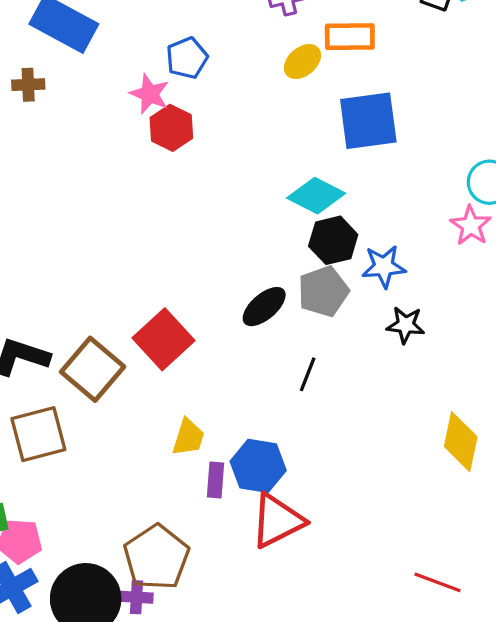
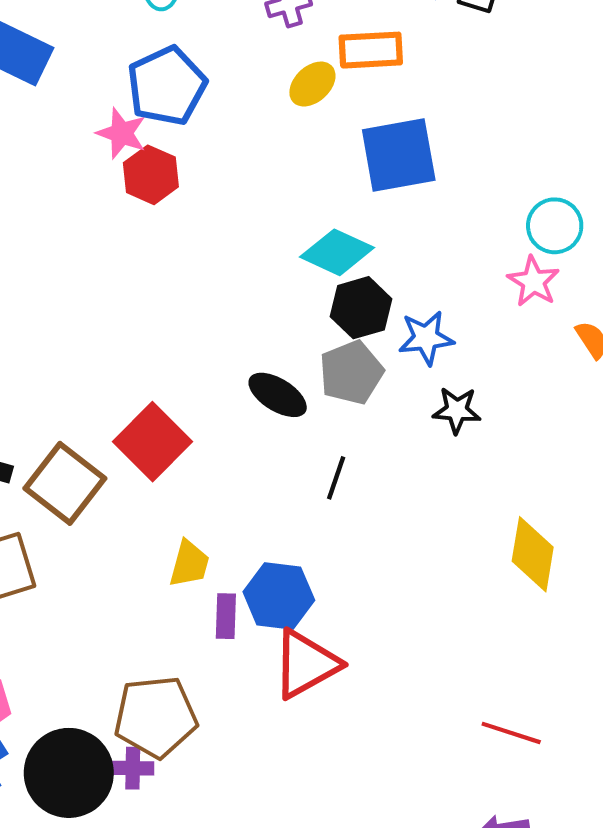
blue pentagon: (187, 58) -> (167, 86), size x1.5
black ellipse: (264, 307) -> (278, 395), turned 75
brown pentagon: (156, 557) -> (156, 717), turned 30

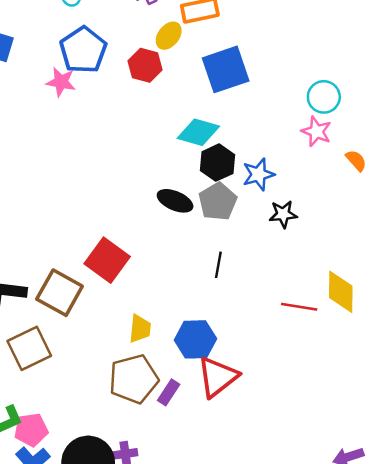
red hexagon: (151, 175) -> (145, 65), moved
black ellipse: (278, 395) -> (175, 201), moved
purple rectangle: (226, 616) -> (169, 392), moved, turned 40
brown pentagon: (156, 717) -> (134, 379), moved
red line: (511, 733) -> (299, 307), moved

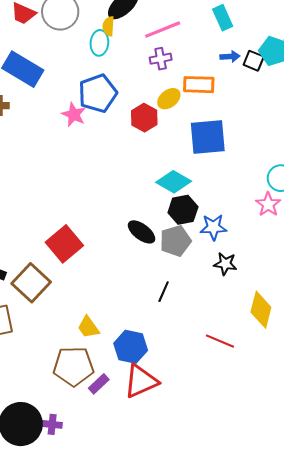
red square: (107, 260) -> (64, 244), moved
yellow diamond: (341, 292) -> (261, 310), moved
yellow trapezoid: (140, 329) -> (88, 327), turned 125

